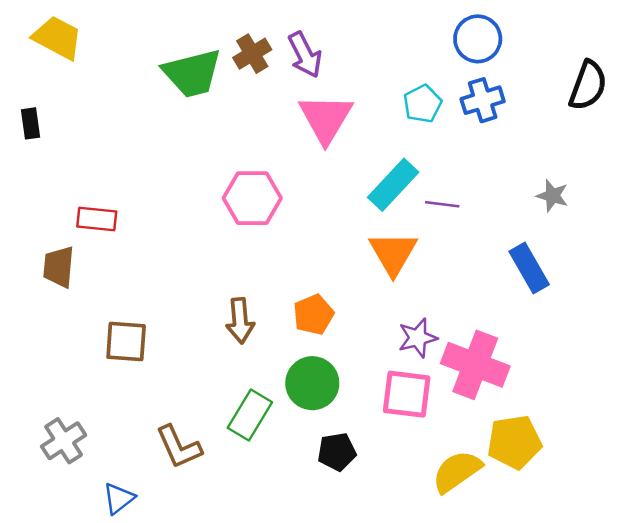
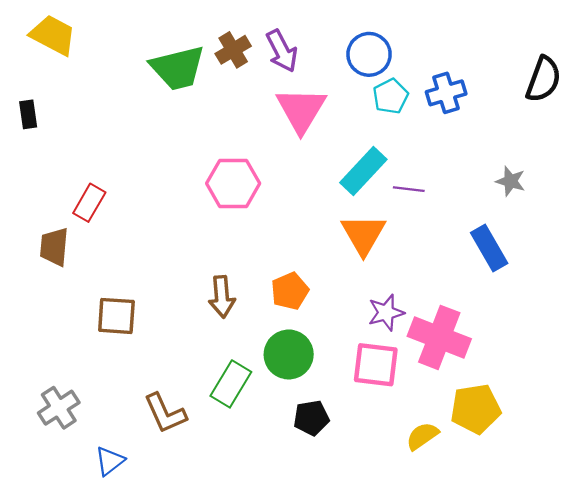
blue circle: (478, 39) -> (369, 54), moved
red rectangle: (97, 219) -> (89, 203), turned -66
yellow semicircle: (457, 471) -> (422, 436), size x0.7

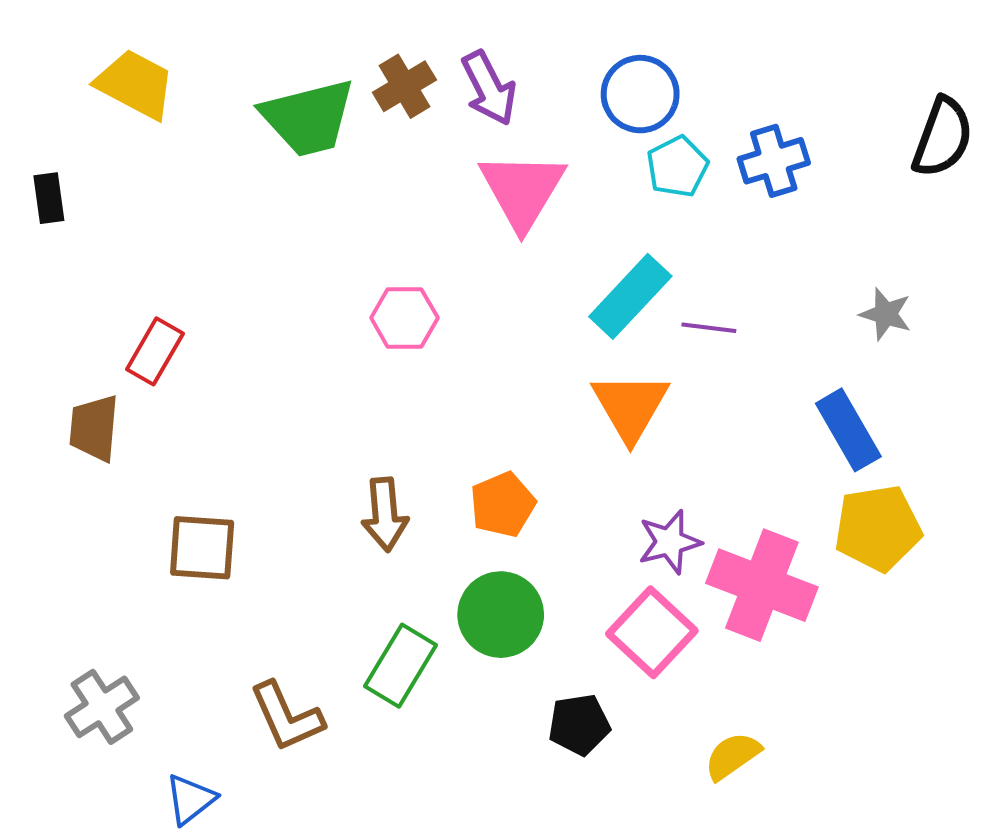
yellow trapezoid: (53, 35) -> (135, 84), moved
pink hexagon: (233, 183) -> (404, 318), size x0.7
pink square: (376, 365) -> (652, 632), turned 36
yellow pentagon: (475, 409) -> (878, 528), moved
black pentagon: (311, 418) -> (579, 725), moved

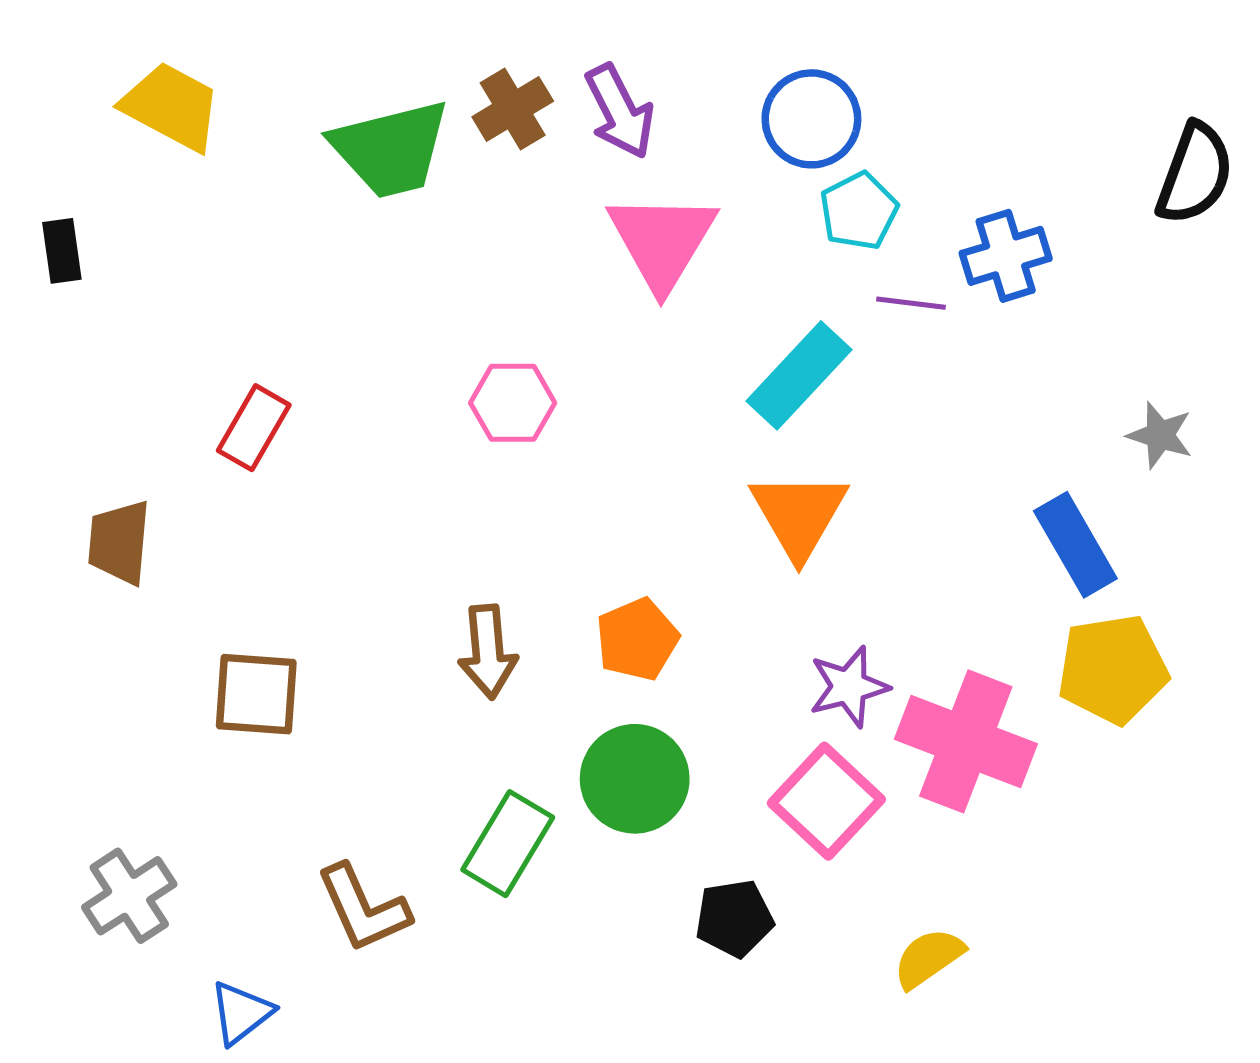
blue cross: (774, 161) -> (1006, 256), moved
gray star: (886, 314) -> (1160, 435), moved
purple line: (709, 328) -> (911, 303), moved
red rectangle: (155, 351) -> (254, 428), moved

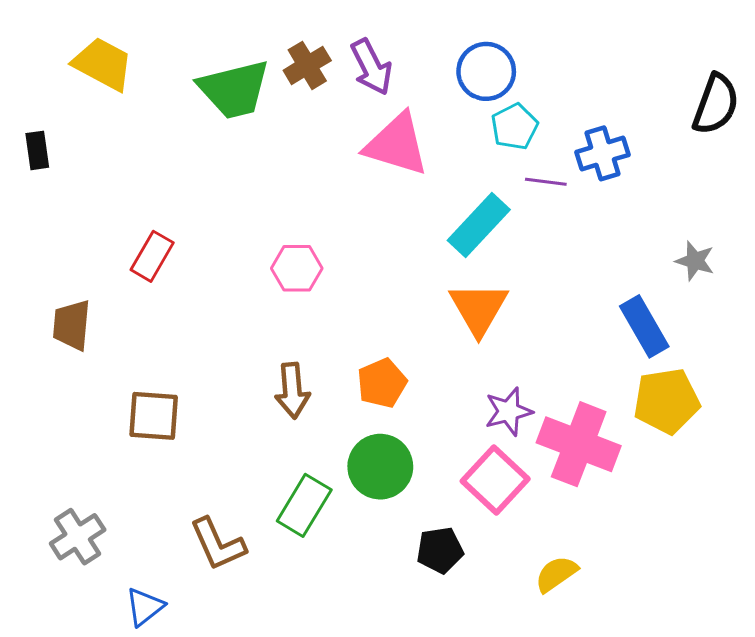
pink triangle: (662, 241) -> (397, 144), turned -44
pink hexagon: (513, 403) -> (297, 268), moved

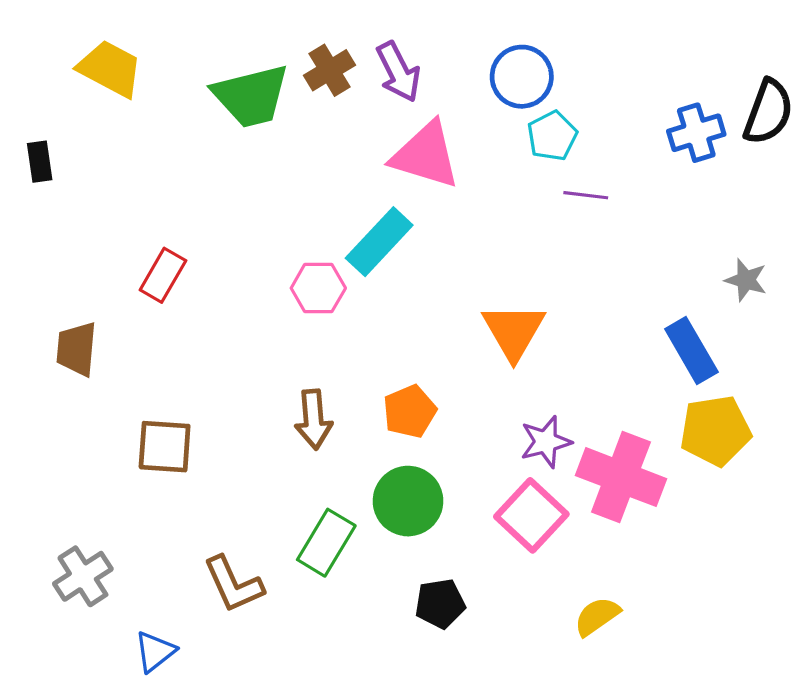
blue cross: (602, 153) -> (696, 133), moved
cyan rectangle: (479, 225) -> (379, 242), moved
black pentagon: (440, 550) -> (440, 604), moved

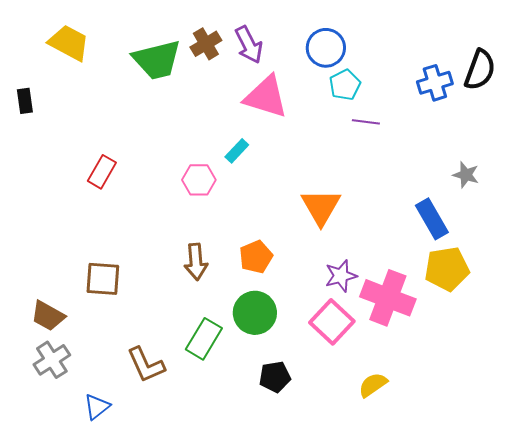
cyan rectangle: (379, 242) -> (237, 151), size x0.6
brown trapezoid: (76, 349) -> (48, 316), moved, turned -66

